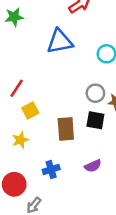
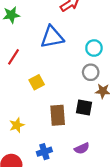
red line: (17, 88) -> (14, 57), moved
gray circle: (95, 93) -> (91, 72), moved
yellow square: (30, 110) -> (37, 82), moved

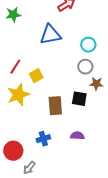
red line: (14, 57) -> (15, 67), moved
yellow star: (17, 125) -> (18, 95), moved, size x1.6
purple semicircle: (82, 148) -> (77, 136), turned -152

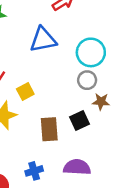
cyan circle: (88, 45) -> (91, 52), size x1.5
black square: (79, 99) -> (80, 120), turned -35
purple semicircle: (77, 136) -> (77, 167), size x1.5

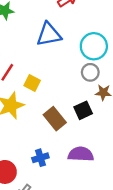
yellow square: (25, 91) -> (32, 83), turned -35
brown rectangle: (49, 129) -> (55, 119), turned -35

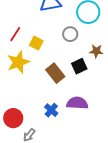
gray circle: (90, 72) -> (70, 34), moved
blue cross: (40, 158) -> (51, 110), moved, turned -32

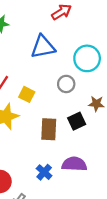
brown rectangle: (55, 73) -> (49, 129), turned 42

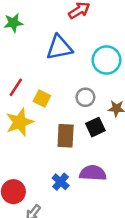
gray circle: (66, 84) -> (85, 97), moved

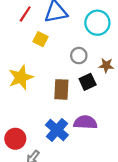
red line: (16, 87) -> (25, 14), moved
yellow square: (42, 99) -> (41, 39), moved
blue cross: (61, 182) -> (57, 130), size x1.5

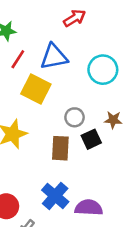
yellow square: (41, 39) -> (36, 89), size x1.6
gray circle: (79, 56) -> (75, 117), moved
purple semicircle: (85, 122) -> (89, 208), moved

